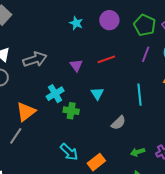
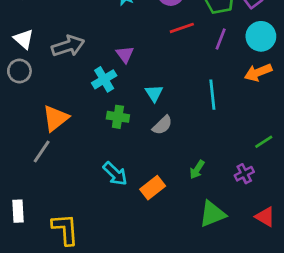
red line: (106, 59) -> (182, 28), moved
cyan cross: (55, 94) -> (104, 79), moved
gray semicircle: (118, 123) -> (162, 125), moved
green arrow: (138, 152) -> (197, 170), moved, turned -40

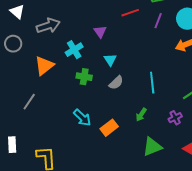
white triangle: (24, 39) -> (17, 12), moved
purple triangle: (125, 54) -> (100, 32), moved
cyan line: (212, 95) -> (152, 83), moved
orange triangle: (56, 118) -> (44, 66), moved

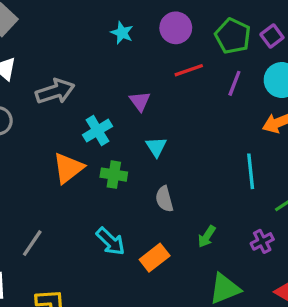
orange triangle: (44, 66) -> (68, 168), moved
gray semicircle: (116, 83) -> (164, 199), moved, turned 119
cyan line: (152, 83) -> (251, 171), moved
gray line: (29, 102) -> (32, 243), moved

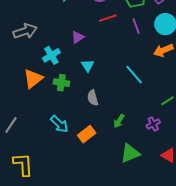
purple line: (234, 83) -> (136, 26), turned -42
purple triangle: (140, 101) -> (78, 37), turned 32
cyan line: (251, 171) -> (134, 75), moved, turned -35

